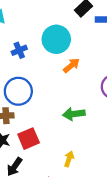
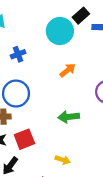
cyan circle: (56, 39) -> (60, 31), moved
yellow arrow: (69, 159) -> (63, 160), turned 88

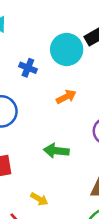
blue cross: (18, 54) -> (28, 68), moved, turned 32

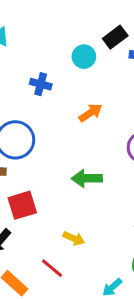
cyan circle: (67, 49) -> (84, 57), size x0.6

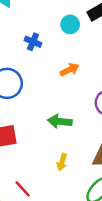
yellow arrow: (74, 238) -> (62, 162), moved, turned 77

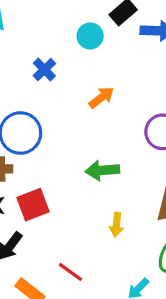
blue cross: (33, 42) -> (44, 70), turned 35

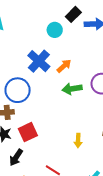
blue cross: (44, 70) -> (39, 61), moved, size x1.6
green arrow: (102, 170) -> (72, 89), moved

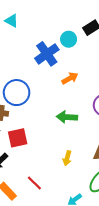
blue cross: (39, 61) -> (47, 54), moved
green arrow: (72, 89) -> (67, 117), moved

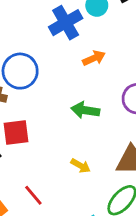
yellow arrow: (67, 158) -> (81, 166), turned -80

